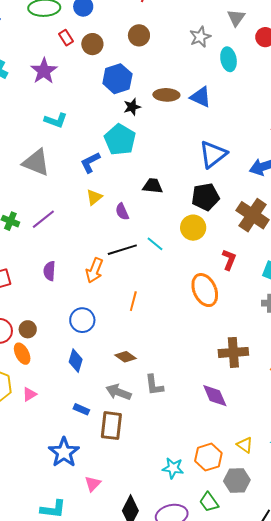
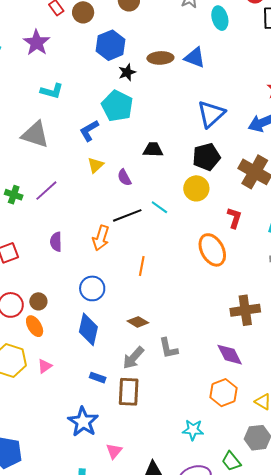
blue diamond: (76, 361) -> (88, 329), size x1.4
gray arrow: (118, 392) -> (133, 358), turned -65
orange hexagon: (208, 457) -> (224, 393), moved

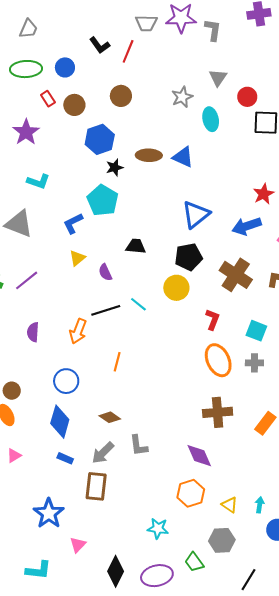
orange ellipse: (212, 250) -> (218, 360), moved
blue rectangle: (98, 378) -> (65, 458), moved

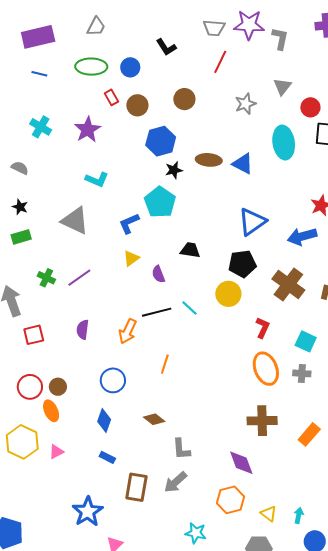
red line: (128, 51) -> (220, 62), moved
cyan ellipse: (211, 119) -> (284, 143), moved, size x1.4
blue diamond: (60, 422) -> (104, 420), size x0.7
gray arrow: (103, 453) -> (175, 482), moved

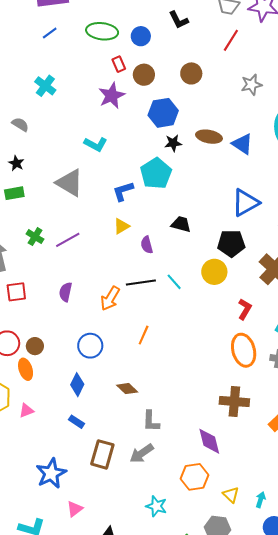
blue line: (39, 74) -> (50, 33), turned -56
purple star: (88, 130) -> (112, 96), moved

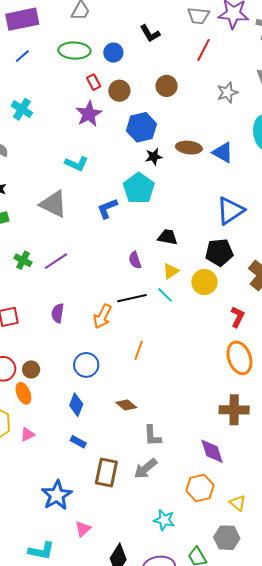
yellow triangle: (121, 226) -> (171, 271), moved

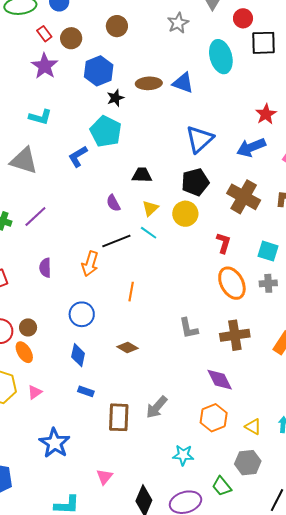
gray L-shape: (152, 436) -> (189, 328), moved
blue star: (57, 495) -> (55, 443), moved

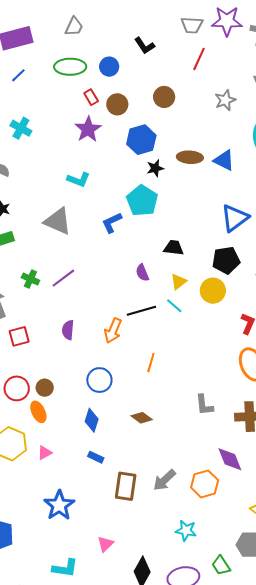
orange hexagon: (214, 418) -> (205, 484), moved

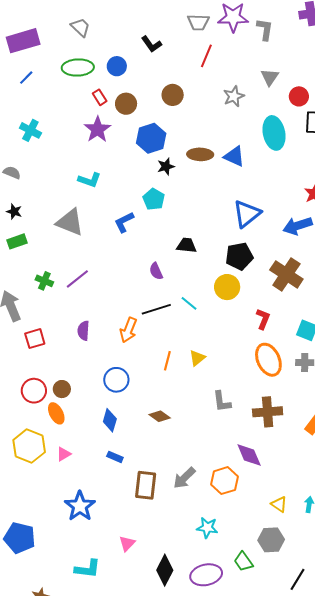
gray trapezoid: (74, 27) -> (80, 27), turned -70
cyan pentagon: (142, 201) -> (154, 199), size x0.7
yellow triangle: (179, 282) -> (197, 358), moved

